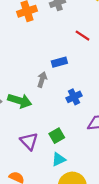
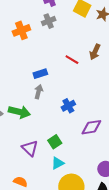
red line: (82, 36) -> (72, 60), moved
blue rectangle: (59, 62) -> (40, 74), moved

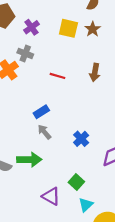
gray cross: (49, 21) -> (25, 53), moved, turned -32
red line: (72, 60) -> (57, 76), moved
gray arrow: (39, 92) -> (44, 132), turned -40

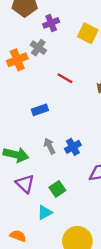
gray arrow: (44, 132) -> (49, 146), moved
purple triangle: (51, 196) -> (25, 184), moved
cyan triangle: (86, 205) -> (45, 212), moved

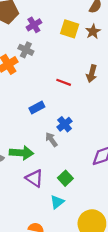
red line: (65, 78) -> (64, 82), moved
blue cross: (73, 147) -> (65, 124), moved

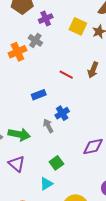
purple triangle: (34, 178) -> (17, 164), moved

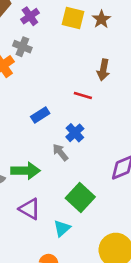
red line: (66, 75) -> (83, 96), moved
green square: (56, 163) -> (80, 198), size x1.5
cyan triangle: (46, 184) -> (62, 228), moved

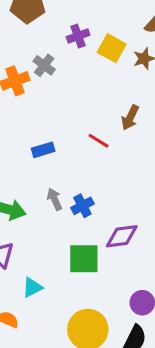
purple cross: (30, 16) -> (78, 36), moved
blue cross: (75, 133) -> (82, 206), moved
green square: (80, 198) -> (84, 259), moved, turned 32

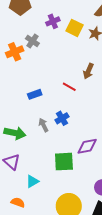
blue cross: (82, 206) -> (62, 118), moved

